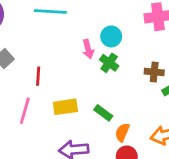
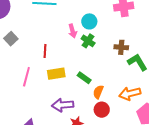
red line: (38, 76) -> (45, 51), moved

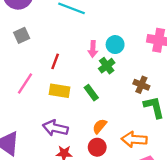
green rectangle: (84, 78) -> (91, 93), moved

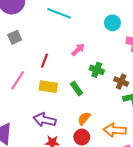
cyan circle: (115, 45) -> (112, 23), moved
pink arrow: (93, 49) -> (78, 50), turned -136
green cross: (107, 66) -> (97, 70), moved, turned -32

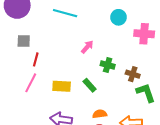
gray square: (15, 37) -> (24, 41), turned 32
red line: (44, 61) -> (36, 59), moved
orange semicircle: (84, 118) -> (100, 114), turned 48

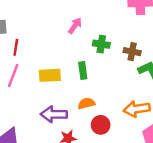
green rectangle: (90, 85) -> (83, 71), turned 40
orange semicircle: (100, 114) -> (86, 103), moved

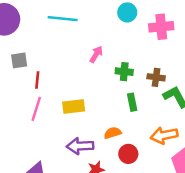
green rectangle: (83, 71) -> (132, 102), moved

